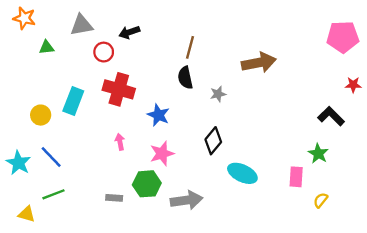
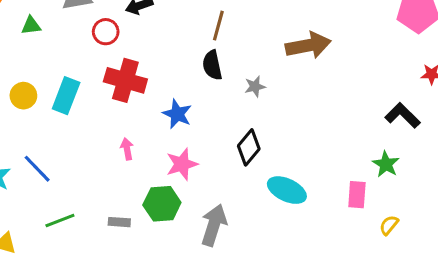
yellow circle: (41, 115) -> (23, 96), moved
green line: (53, 194) -> (60, 221), moved
gray arrow: (186, 200) -> (214, 225), turned -64

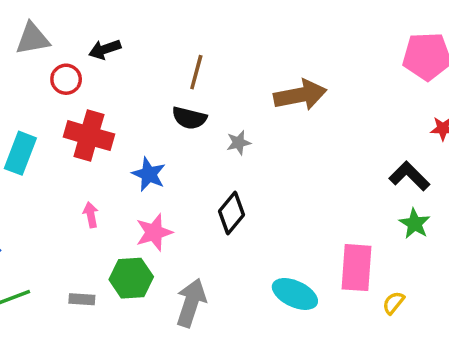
black semicircle: (212, 65) -> (189, 118), turned -64
green star: (386, 164) -> (415, 224), moved
cyan ellipse: (287, 190) -> (295, 294), moved
pink rectangle: (357, 195) -> (357, 268), size x1.5

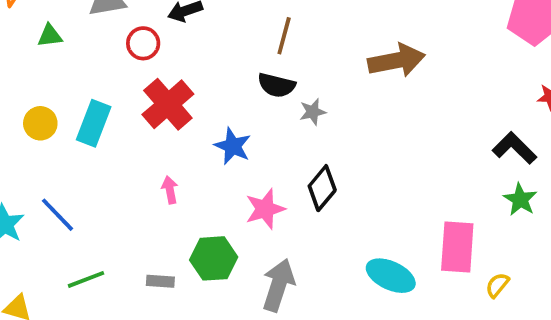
red cross: (89, 136) -> (168, 104), turned 33
gray star: (239, 143) -> (313, 112), moved
pink star: (154, 232) -> (265, 209), moved

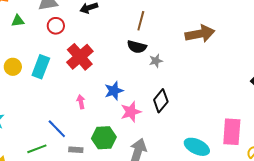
red circle: (143, 43) -> (56, 26), moved
blue star: (233, 146) -> (114, 91), moved, turned 30
blue line: (57, 215) -> (57, 129), moved

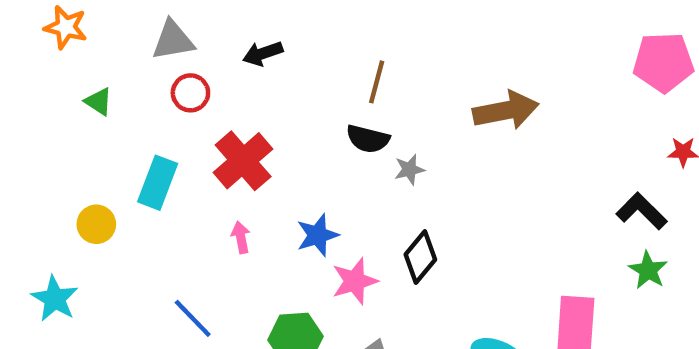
green triangle: (18, 21) -> (99, 102), moved, turned 40
yellow circle: (13, 67) -> (96, 224), moved
pink arrow: (81, 102) -> (241, 237), moved

